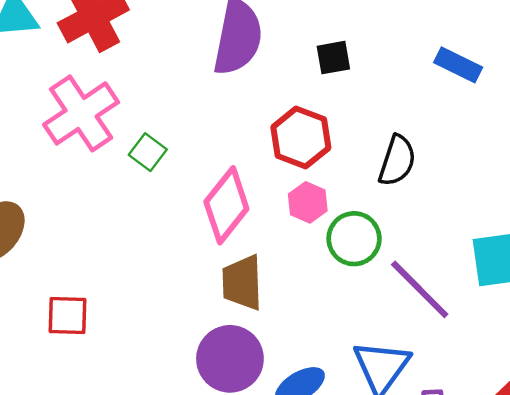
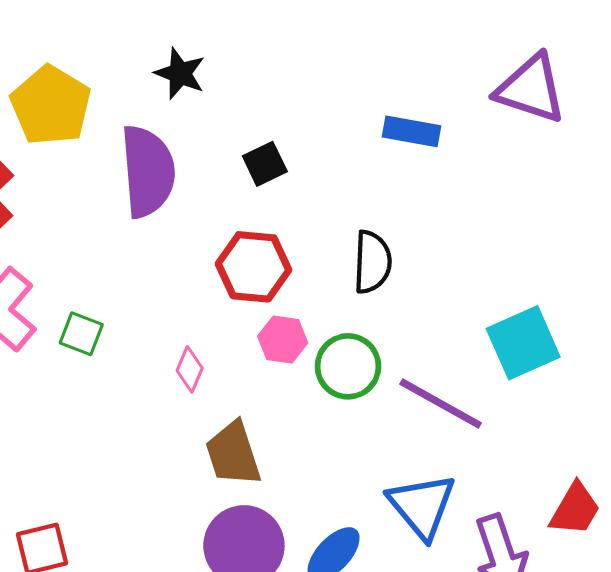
pink diamond: (226, 205) -> (190, 369), size x0.5

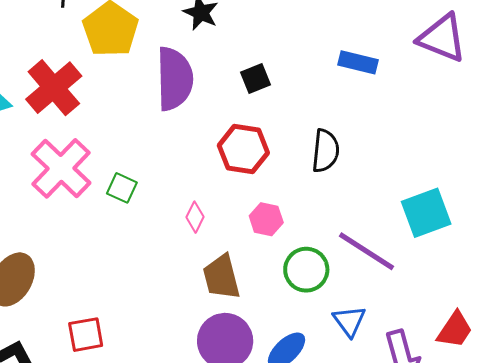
pink hexagon: (283, 340) -> (266, 219), moved
green circle: (348, 366) -> (306, 270), moved
blue triangle: (422, 506) -> (349, 321), size x0.7

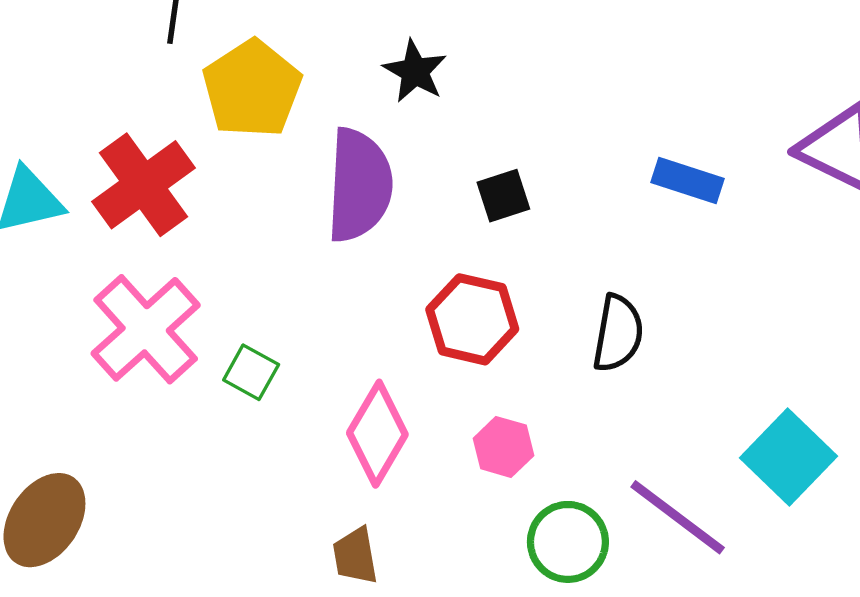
cyan square: (426, 213) -> (788, 457), turned -30
pink diamond: (195, 217) -> (377, 434), size x1.8
brown trapezoid: (221, 277) -> (355, 556), moved, size x0.7

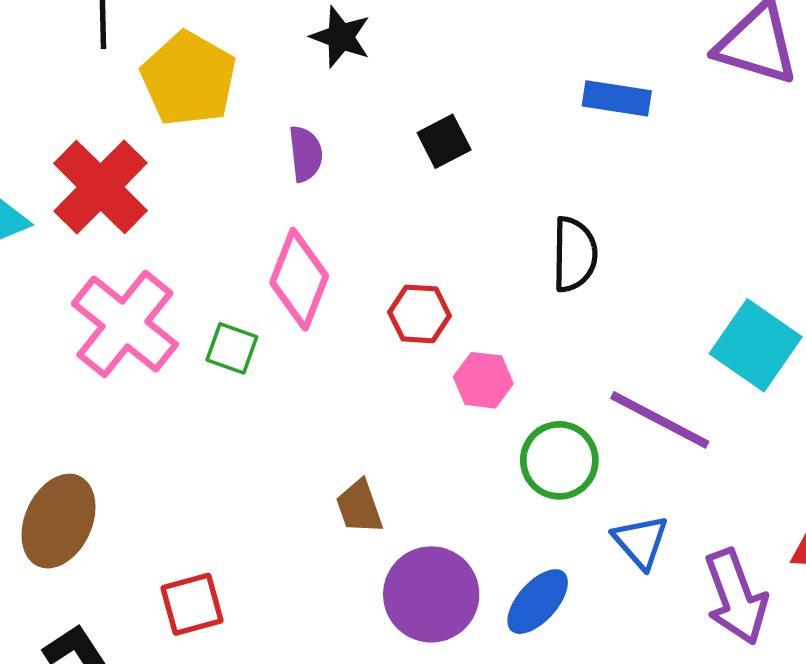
purple semicircle: (359, 185) -> (306, 154), size x0.5
red hexagon: (472, 319) -> (419, 314), moved, size x0.7
pink diamond: (377, 434) -> (299, 279), moved

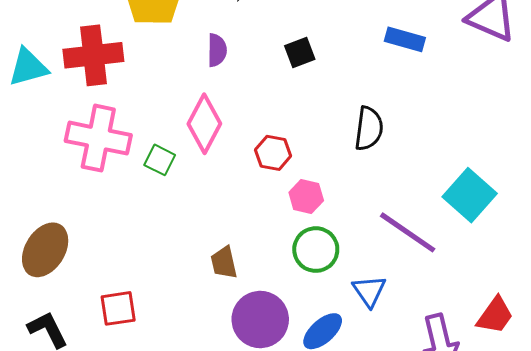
red cross: (100, 187) -> (93, 55), turned 32
pink cross: (125, 324) -> (98, 138), turned -34
green circle: (559, 460) -> (316, 250), moved
blue triangle: (641, 542) -> (369, 291), moved

